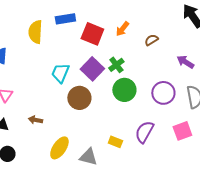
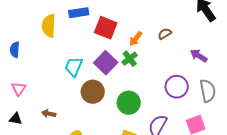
orange arrow: (122, 29) -> (136, 39), moved
green circle: (124, 90) -> (129, 103), moved

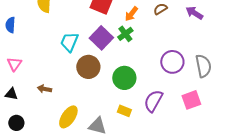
purple arrow: (199, 56) -> (194, 13), moved

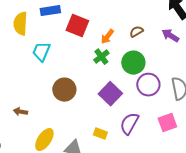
purple square: (101, 38) -> (110, 94), moved
cyan trapezoid: (69, 42) -> (41, 52), moved
green circle: (124, 78) -> (133, 63), moved

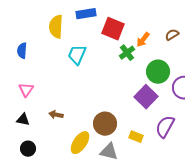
green cross: (101, 57) -> (127, 53), moved
green circle: (133, 63) -> (158, 72), moved
brown circle: (64, 90) -> (105, 124), moved

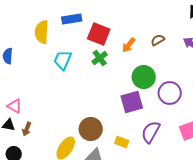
green cross: (127, 53) -> (100, 58), moved
pink triangle: (26, 90) -> (15, 106), moved, turned -35
purple square: (146, 97) -> (132, 102), turned 30
brown arrow: (56, 115) -> (27, 129), moved, turned -80

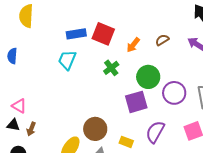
blue rectangle: (72, 19) -> (76, 34), moved
yellow semicircle: (42, 32) -> (26, 16), moved
green cross: (100, 58) -> (111, 68), moved

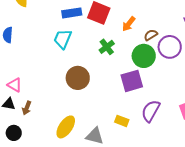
brown semicircle: (162, 40) -> (151, 35), moved
purple circle: (174, 93) -> (170, 47), moved
brown circle: (95, 129) -> (78, 78), moved

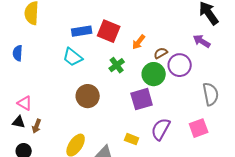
cyan trapezoid: (63, 39) -> (73, 57), turned -75

